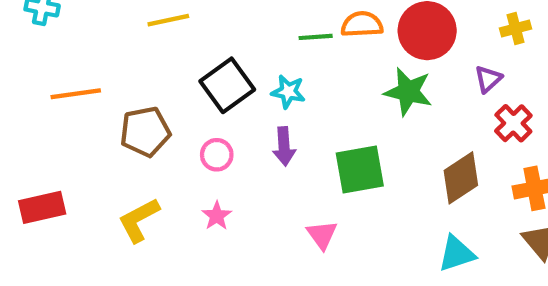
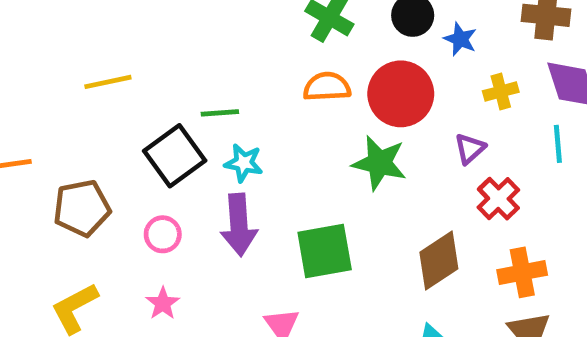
green line: (316, 37) -> (220, 113), moved
purple arrow: (284, 146) -> (239, 225), size x1.4

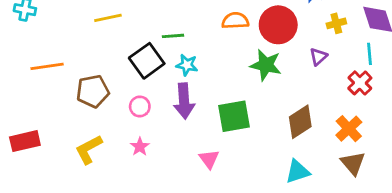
red cross: (498, 199) -> (360, 83), moved
orange cross: (522, 272) -> (349, 129), turned -32

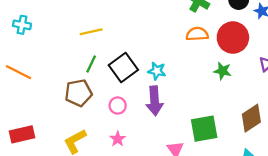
green line: (173, 36) -> (91, 64), moved, turned -60
green star: (266, 65) -> (223, 71), size x0.7
orange line: (47, 66) -> (19, 72), moved, turned 35
green square: (234, 116) -> (204, 129), moved

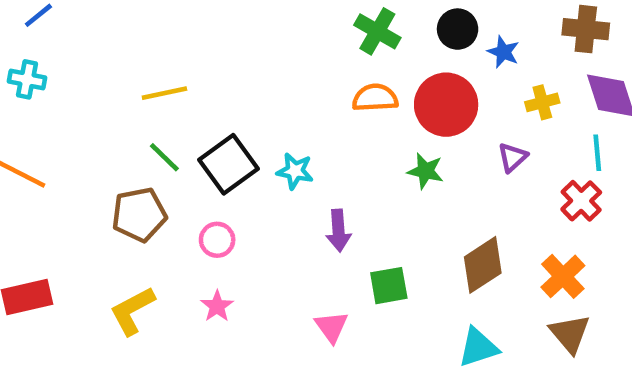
green line: (91, 64) -> (164, 157), turned -72
purple arrow: (155, 101) -> (338, 231), moved, size x0.7
green square: (204, 129) -> (389, 286), size x0.7

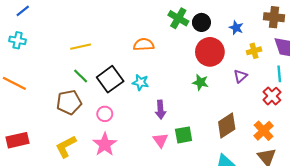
black circle: (458, 29) -> (201, 22), moved
orange semicircle: (375, 98) -> (144, 45), moved
pink star: (217, 306) -> (105, 144), size x1.6
pink triangle: (332, 327) -> (160, 140), moved

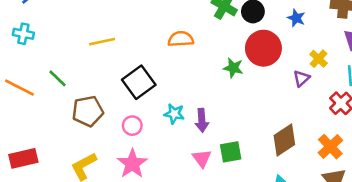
yellow cross: (254, 51) -> (319, 59), moved, turned -32
green line: (81, 76) -> (57, 78), moved
cyan star: (141, 82) -> (174, 114), moved
green star: (200, 82) -> (233, 68), moved

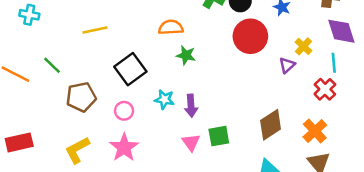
cyan cross: (23, 34) -> (29, 15), moved
green star: (233, 68) -> (186, 55), moved

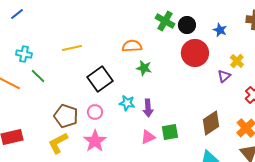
cyan cross: (29, 15) -> (24, 54), moved
brown pentagon: (81, 97) -> (66, 116), moved, turned 30
pink triangle: (191, 142) -> (148, 137), turned 42

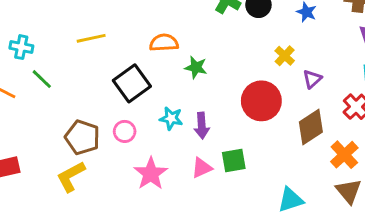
orange semicircle: (132, 46) -> (164, 43), moved
red circle: (195, 53) -> (261, 101), moved
yellow cross: (237, 61) -> (285, 56), moved
brown diamond: (211, 123) -> (311, 127), moved
pink star: (95, 141) -> (151, 174), moved

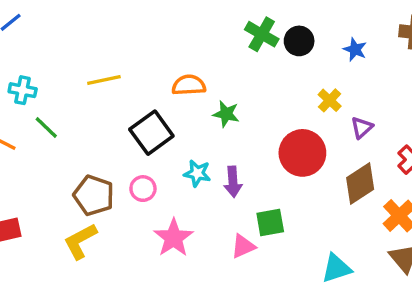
pink triangle: (202, 168) -> (243, 246), moved

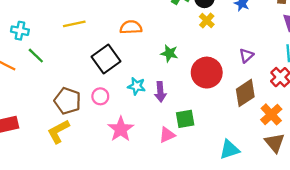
yellow cross: (330, 100) -> (207, 20), moved
green star: (226, 114) -> (169, 53), moved

